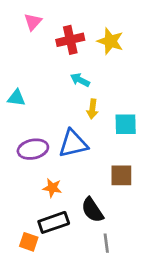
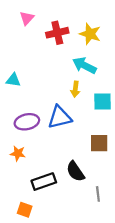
cyan arrow: (80, 80) -> (84, 65), moved, size x1.5
orange star: (52, 188) -> (18, 153), moved
orange square: (29, 242) -> (25, 210), moved
gray line: (106, 243) -> (98, 194), moved

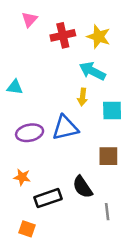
orange star: (18, 153) -> (22, 177), moved

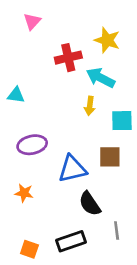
red cross: (63, 35) -> (68, 58), moved
blue triangle: (65, 128) -> (72, 169), moved
brown square: (108, 156) -> (110, 157), moved
black rectangle: (48, 198) -> (71, 241), moved

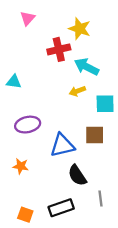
yellow star: (107, 40) -> (80, 29), moved
yellow arrow: (90, 106) -> (77, 91), turned 63

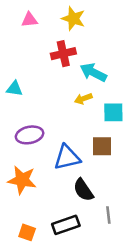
pink triangle: (28, 18) -> (30, 20), turned 42
yellow star: (80, 29) -> (73, 19), moved
orange star: (21, 166) -> (22, 180), size x1.6

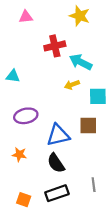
yellow star: (73, 19) -> (80, 16), moved
orange star: (22, 180) -> (19, 155), size x0.6
black semicircle: (83, 190) -> (56, 163), moved

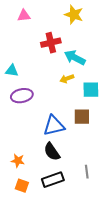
purple ellipse: (26, 116) -> (22, 96), moved
orange star: (19, 155) -> (18, 161), moved

